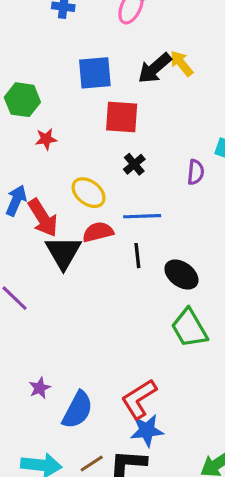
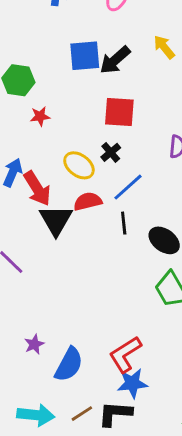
black arrow: (155, 68) -> (115, 60), moved
red square: (122, 117) -> (119, 112), moved
black cross: (134, 164) -> (111, 152), moved
blue line: (142, 216) -> (128, 187), turned -40

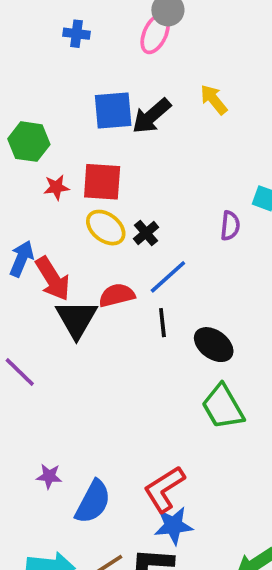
red square: (119, 112) -> (102, 182), moved
yellow ellipse: (79, 165) -> (106, 228), moved
purple star: (34, 344) -> (49, 476), turned 30

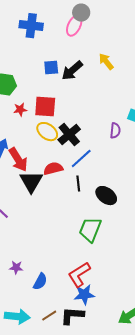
blue cross: (76, 34) -> (31, 26), size x1.6
blue square: (113, 110) -> (51, 68), size x0.7
black cross: (146, 233) -> (69, 135), size x1.6
green trapezoid: (223, 407) -> (90, 230), moved, turned 52
blue semicircle: (93, 502) -> (40, 282), size x0.7

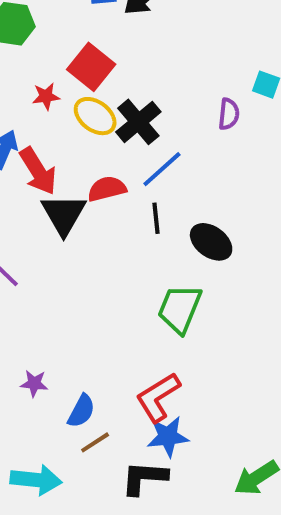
red square: (45, 107) -> (91, 67), turned 35
red star: (20, 110) -> (46, 96), moved
brown line: (49, 316) -> (95, 442), moved

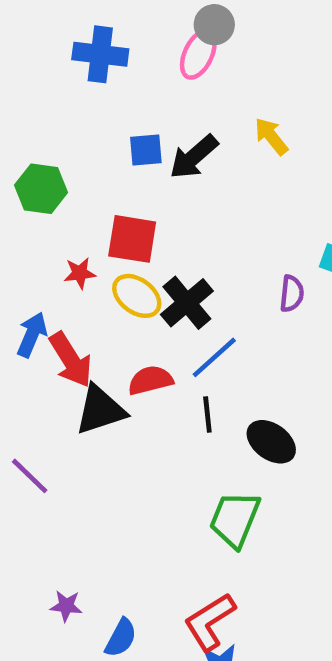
red square: (91, 67) -> (132, 239), turned -30
black triangle: (64, 214) -> (100, 410), turned 42

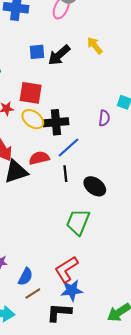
black cross: (187, 303) -> (56, 122), turned 35

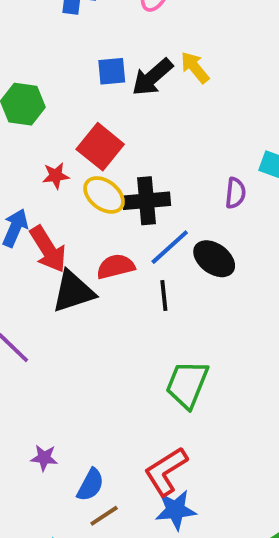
yellow arrow: (95, 46) -> (195, 67), moved
red square: (31, 93) -> (100, 147), turned 30
black ellipse: (95, 186) -> (214, 259), moved

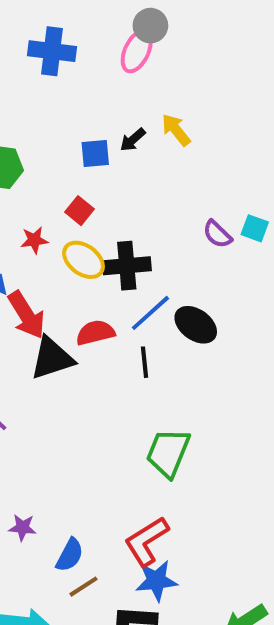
blue square: (112, 71) -> (95, 154), moved
black arrow: (152, 77) -> (133, 140), size x0.6
red square: (100, 147) -> (80, 211), size x0.6
purple semicircle: (235, 193) -> (217, 234), moved, turned 128

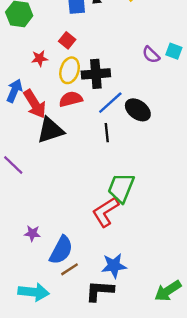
yellow ellipse: (84, 260) -> (70, 70), turned 70
red semicircle: (95, 333) -> (71, 99), moved
red L-shape: (146, 541) -> (105, 212), moved
blue semicircle: (70, 555) -> (61, 250), size x1.4

